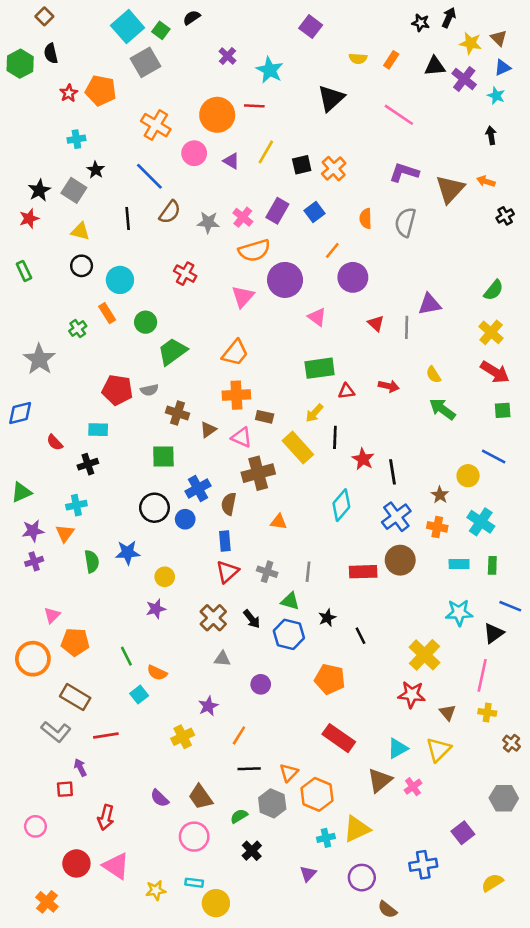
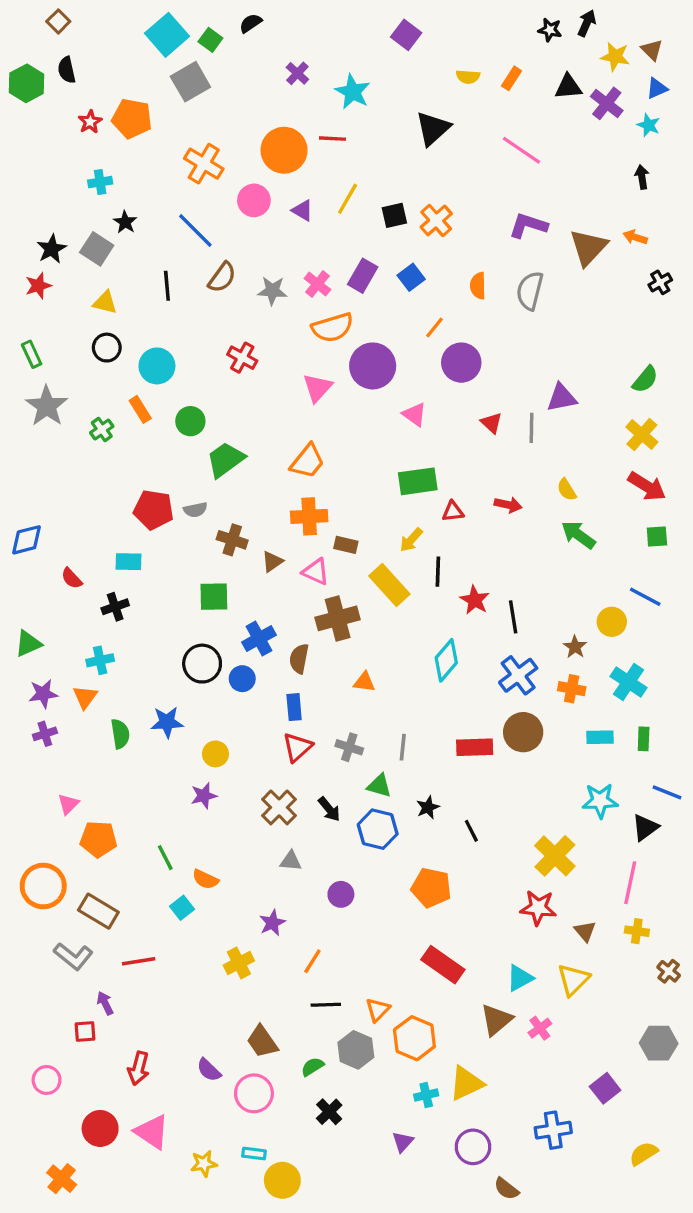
gray star: (39, 359) -> (47, 406), moved
orange circle: (33, 659) -> (43, 886), moved
purple semicircle: (160, 798) -> (209, 1070), moved

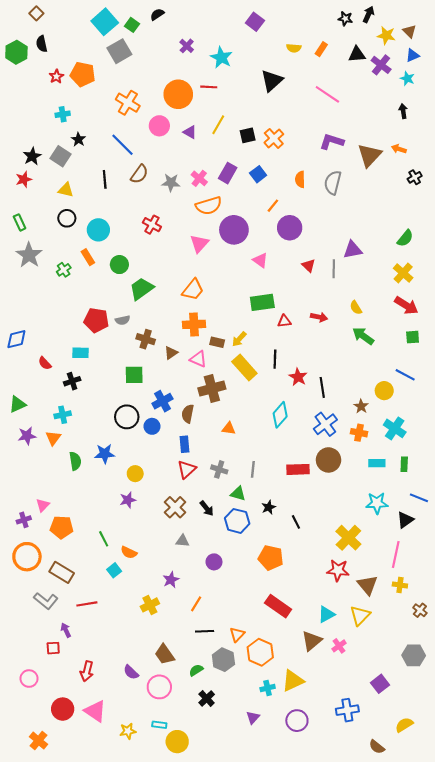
yellow arrow: (411, 540) -> (239, 339), moved
purple cross: (45, 734) -> (24, 520), moved
brown triangle: (585, 931) -> (367, 585), size x1.5
brown semicircle: (506, 1189) -> (377, 747), moved

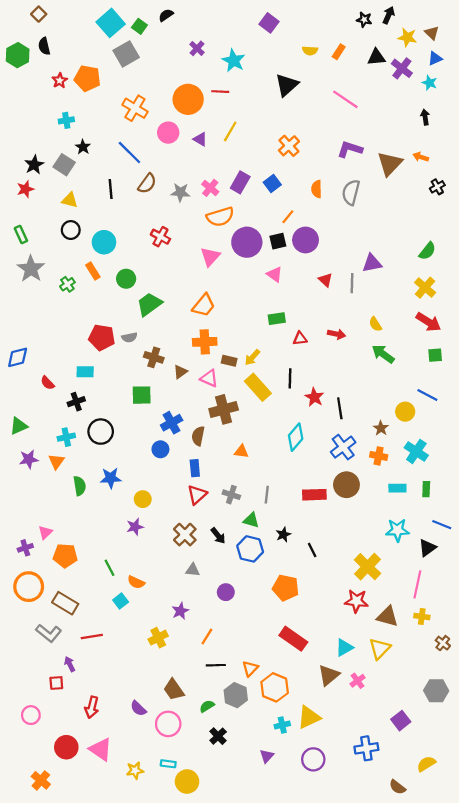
black square: (248, 135) -> (278, 241), moved
green rectangle: (262, 302) -> (277, 319), size x0.7
black circle: (127, 417) -> (101, 432), moved
brown triangle: (367, 585) -> (387, 617), turned -35

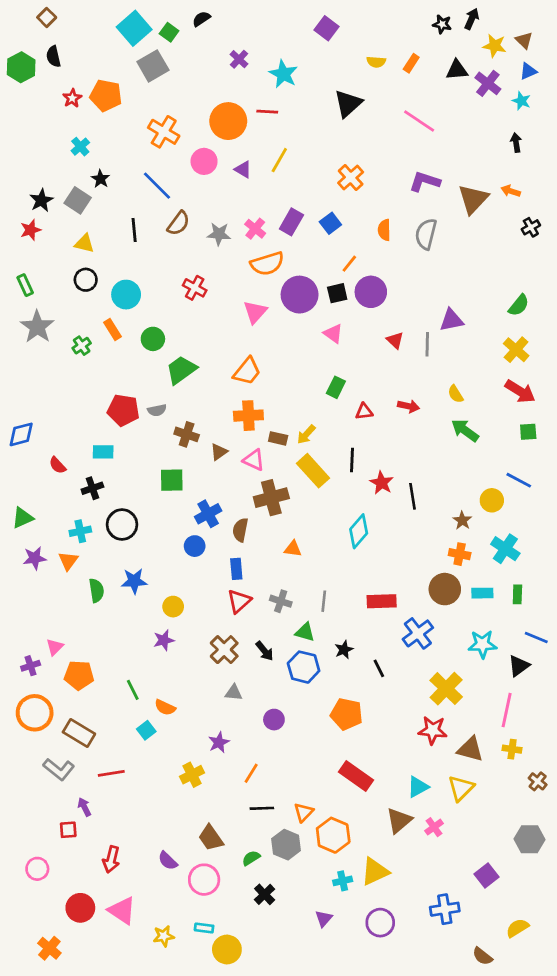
cyan cross: (66, 120) -> (80, 147), turned -32
green rectangle: (277, 319) -> (336, 387), turned -56
blue cross: (343, 447) -> (418, 633), moved
brown circle: (346, 485) -> (445, 589), moved

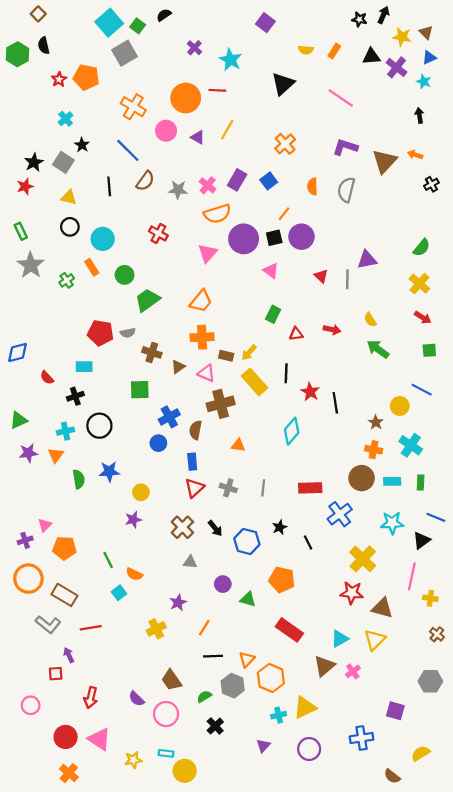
red arrow: (520, 391) -> (423, 318), size x0.7
green triangle: (305, 632) -> (248, 599), moved
yellow cross: (512, 749) -> (430, 598), moved
purple square: (486, 876) -> (395, 711), turned -36
orange cross: (49, 948) -> (69, 773), moved

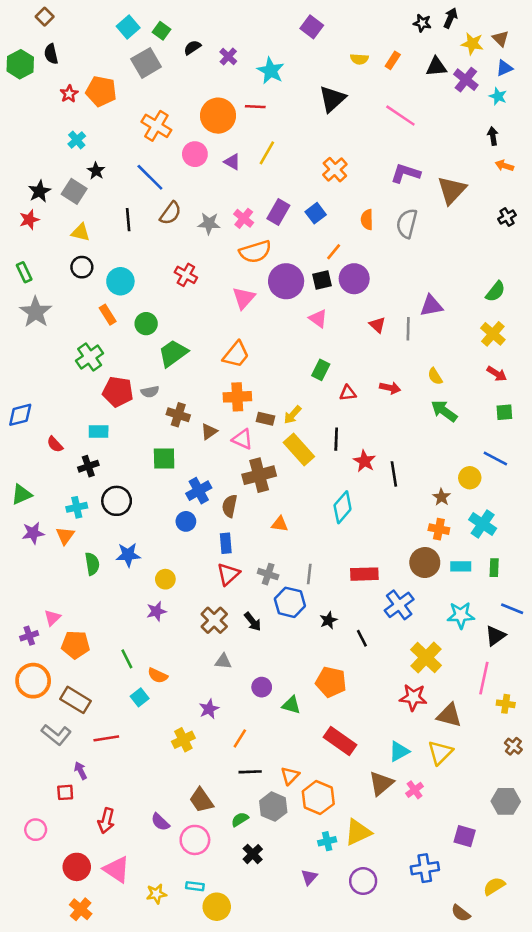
black semicircle: (164, 15) -> (192, 48), moved
cyan square: (109, 23) -> (128, 27), size x0.7
orange arrow: (415, 155) -> (504, 166), moved
green cross: (67, 280) -> (90, 357), moved, size x1.5
blue hexagon: (247, 541) -> (290, 602), moved

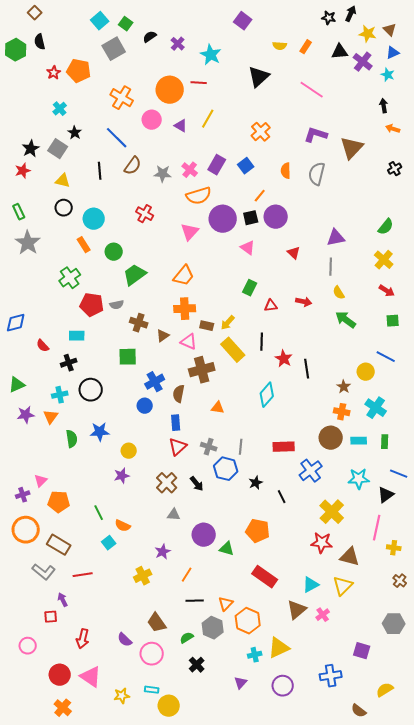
gray line: (408, 329) -> (331, 267), moved
purple circle: (262, 687) -> (204, 535), size x1.5

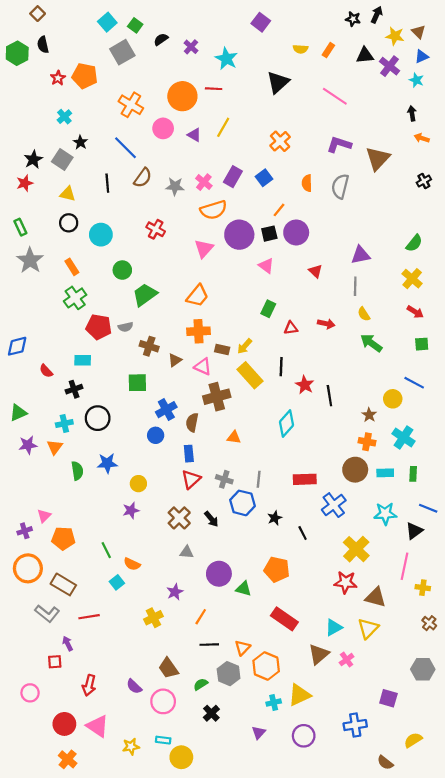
orange rectangle: (84, 245) -> (72, 267), moved

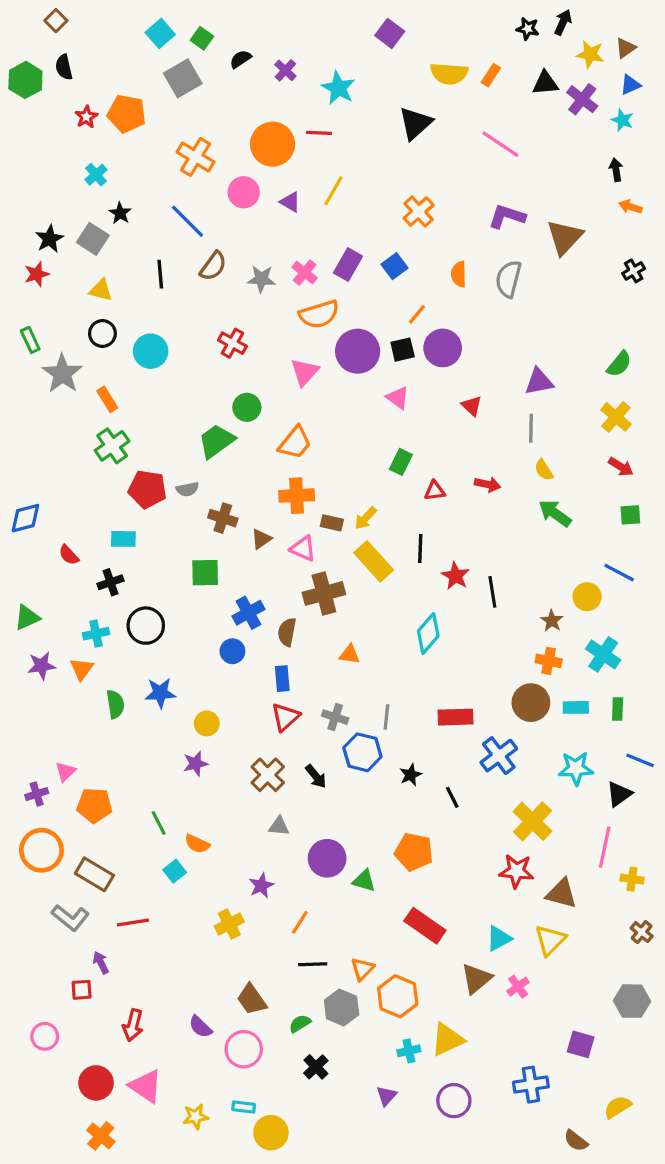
brown triangle: (418, 32) -> (626, 48), turned 40
yellow semicircle: (300, 49) -> (449, 74), size x1.6
gray star: (30, 260) -> (62, 374), moved
green circle: (122, 270) -> (247, 407), moved

